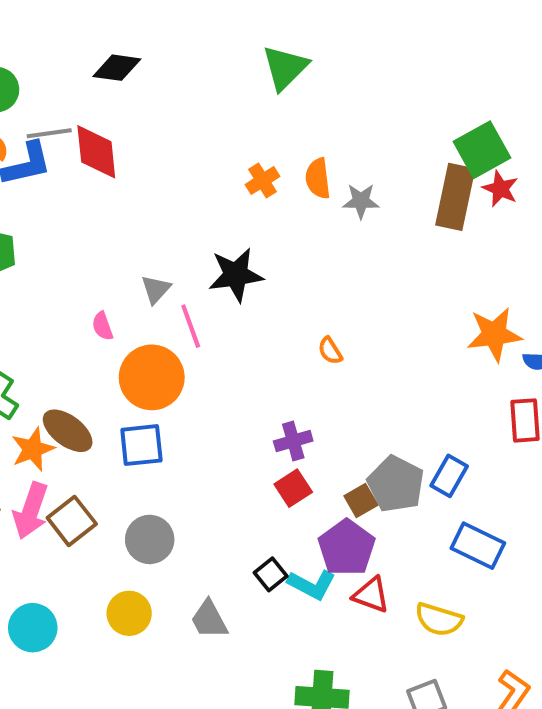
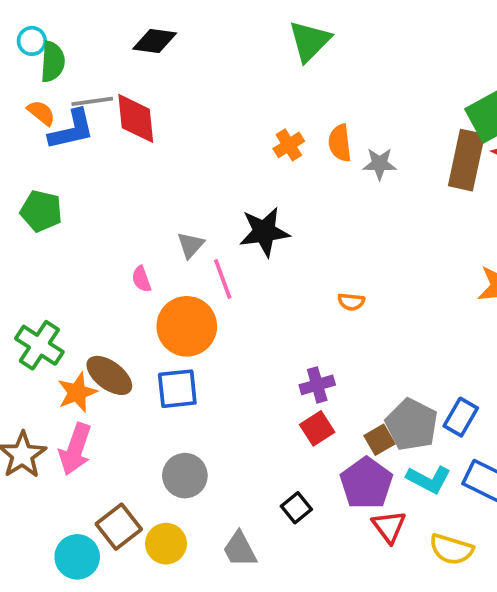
orange semicircle: (330, 351) -> (351, 302), turned -52
brown square: (72, 521) -> (119, 527), moved
cyan L-shape: (312, 585) -> (429, 479), moved
red triangle: (371, 595) -> (389, 527), turned 33

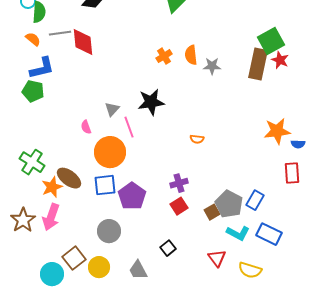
blue L-shape: (72, 130) -> (42, 68), moved
purple pentagon: (366, 483) -> (132, 196), moved

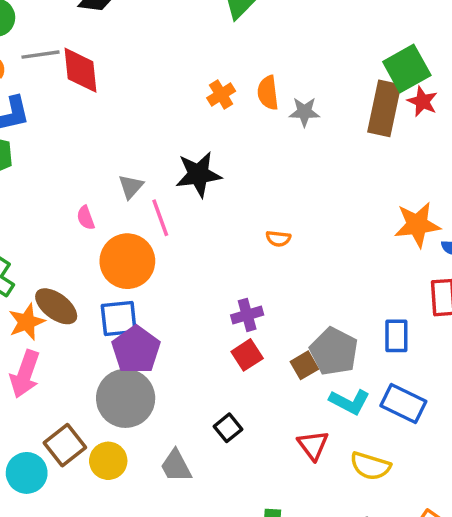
purple pentagon: (132, 196) -> (136, 350), moved
blue rectangle: (255, 200) -> (396, 336), moved, turned -30
gray circle: (109, 231) -> (126, 398), size x1.4

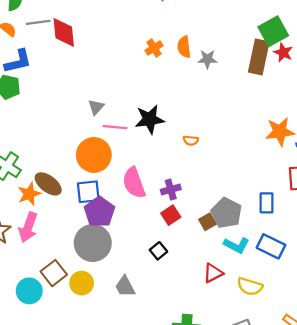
black star: (199, 174) -> (150, 119), moved
pink semicircle: (86, 218) -> (134, 183), moved, size x2.0
pink line: (160, 218) -> (115, 127), turned -65
black square: (228, 428) -> (158, 251), moved
red triangle: (313, 445) -> (213, 273), turned 40

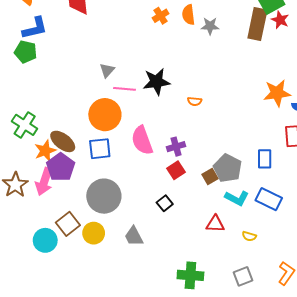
purple pentagon: (99, 212) -> (61, 167), moved
red triangle: (213, 273) -> (215, 224), turned 30
yellow semicircle: (250, 286) -> (249, 236), size x0.6

